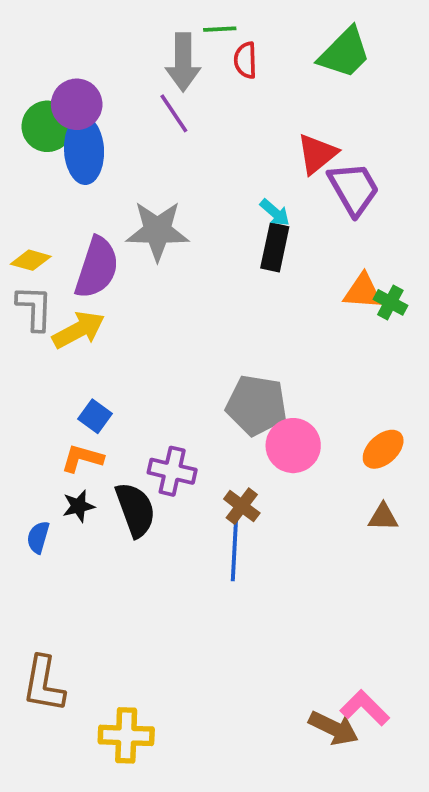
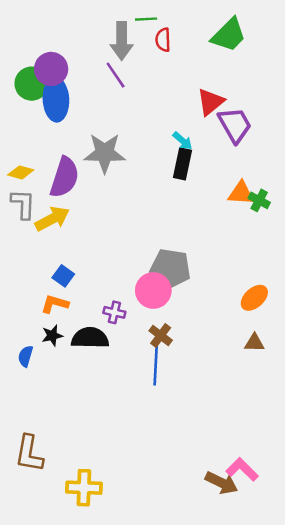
pink circle: (293, 446) -> (153, 290), moved
purple cross: (172, 471) -> (114, 312), size x0.7
black semicircle: (135, 510) -> (90, 338), turned -69

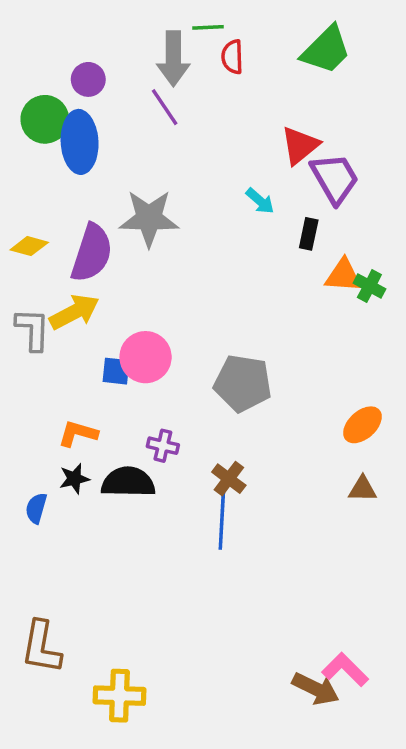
purple circle: (51, 69) -> (88, 79), moved, size x0.7
black rectangle: (183, 164) -> (309, 234), moved, size x0.7
gray L-shape: (23, 204) -> (33, 329), moved
blue square: (63, 276) -> (116, 371), moved, turned -30
pink circle: (153, 290) -> (146, 357), moved

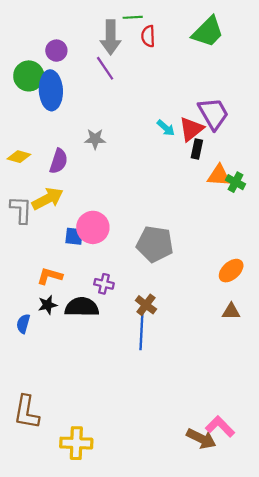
red triangle: (300, 145) -> (191, 129), moved
gray star: (149, 218) -> (95, 139), size x0.6
purple semicircle: (92, 253) -> (59, 161), size x0.7

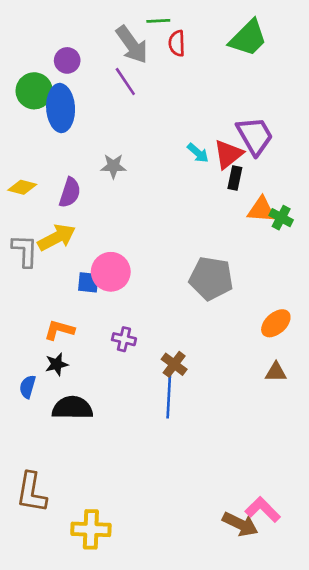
gray arrow: (111, 37) -> (132, 45), turned -36
gray pentagon: (155, 244) -> (211, 278), moved
black semicircle: (82, 307) -> (72, 408), moved

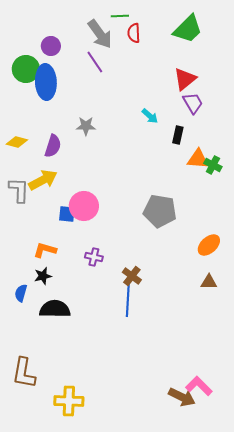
purple trapezoid: (255, 136) -> (193, 103), size x0.7
red triangle: (228, 154) -> (185, 79), moved

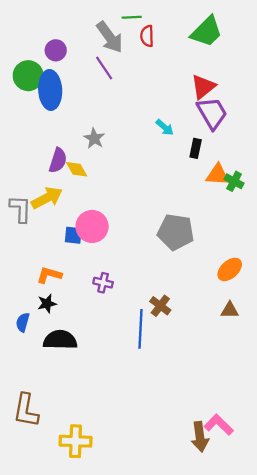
purple trapezoid: (193, 103) -> (212, 113), size x1.4
gray star: (86, 126) -> (94, 138), turned 30
yellow diamond: (17, 142) -> (77, 169), moved, turned 45
brown cross: (132, 276) -> (160, 306), moved
brown arrow: (182, 397) -> (200, 437), turned 56

